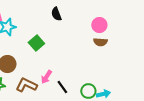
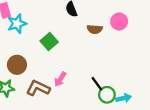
brown semicircle: (100, 42) -> (95, 29), moved
black line: (62, 87) -> (97, 84), moved

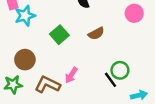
brown semicircle: (95, 29) -> (96, 33), moved, turned -32
green circle: (107, 95) -> (120, 70), moved

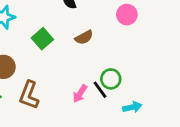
pink arrow: (71, 75) -> (80, 94), moved
brown L-shape: (48, 85) -> (29, 95), turned -95

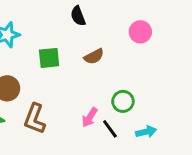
green square: (42, 39) -> (49, 58), turned 35
black line: (100, 90) -> (110, 129), moved

